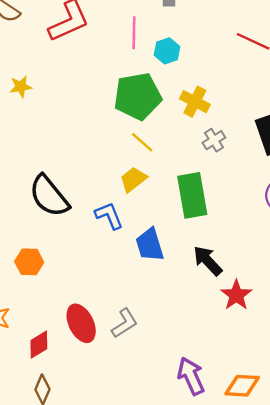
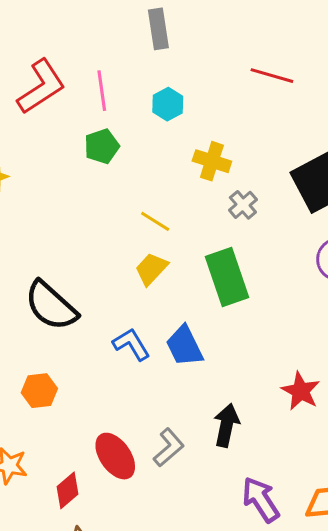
pink line: (134, 33) -> (102, 91), moved
green pentagon: (138, 96) -> (102, 146), moved, size x0.6
blue L-shape: (109, 216) -> (131, 344), moved
black arrow: (208, 261) -> (226, 425), moved, turned 64

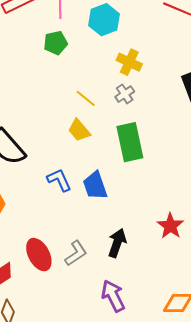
cyan hexagon: (168, 104) -> (104, 20), size x1.4
gray cross: (243, 205) -> (125, 94), moved
yellow trapezoid: (151, 269) -> (79, 130), turned -90
purple arrow: (261, 499) -> (113, 296), moved

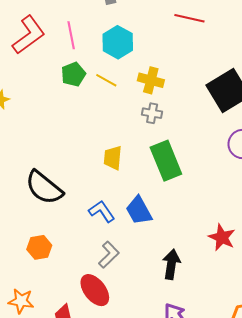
gray cross: (125, 94) -> (152, 113), turned -36
yellow line: (86, 98) -> (106, 80), moved
yellow trapezoid: (79, 130) -> (113, 158), turned 55
gray L-shape: (76, 253) -> (109, 255), moved

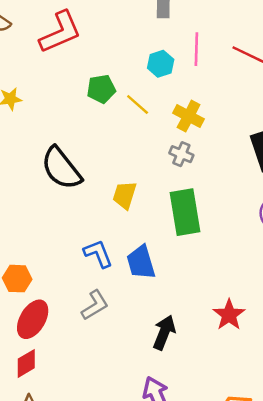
pink line: (71, 35) -> (196, 49), moved
cyan hexagon: (118, 42) -> (161, 64), size x0.7
black semicircle: (44, 188) -> (61, 168), moved
red ellipse: (95, 290) -> (33, 319), moved, turned 56

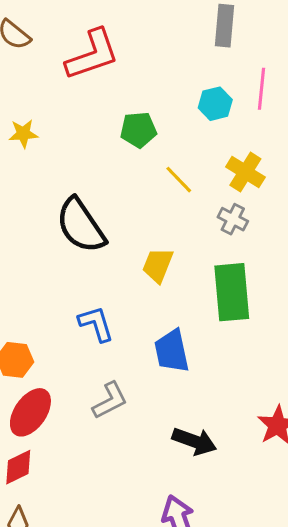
yellow line: (138, 104) -> (179, 180), moved
blue L-shape: (98, 254) -> (96, 324), moved
black arrow: (164, 332) -> (194, 441), turned 84

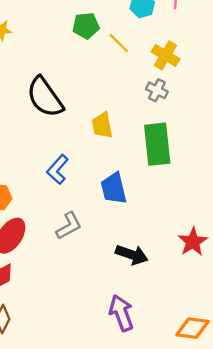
yellow line: (179, 180) -> (119, 43), moved
yellow trapezoid: (158, 265) -> (102, 125), turned -32
blue L-shape: (96, 324) -> (58, 169), turned -120

